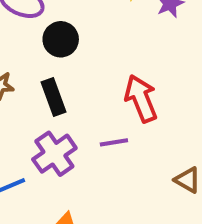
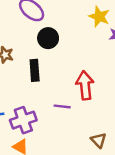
purple cross: (54, 154) -> (23, 120), moved

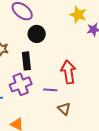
purple cross: (23, 120) -> (21, 84), moved
brown triangle: (99, 140) -> (64, 109), moved

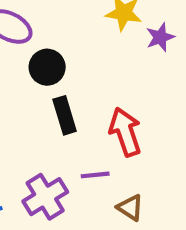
black rectangle: (26, 61) -> (65, 115), moved
purple cross: (21, 84) -> (45, 197), moved

